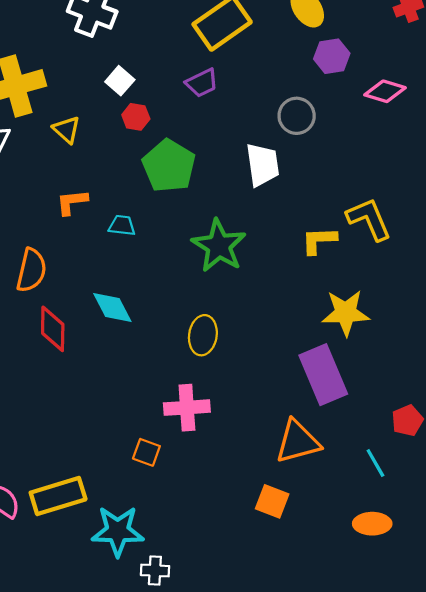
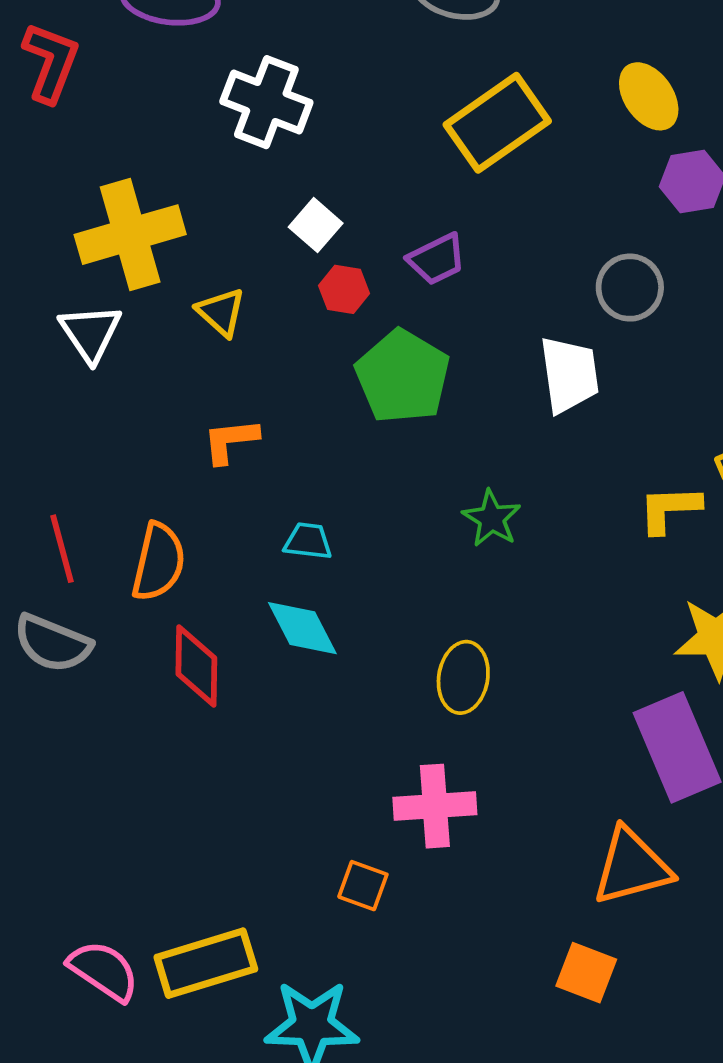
purple trapezoid: (202, 83) -> (437, 259), moved
cyan trapezoid: (122, 225) -> (308, 541), moved
green star: (219, 246) -> (492, 518), size x0.6

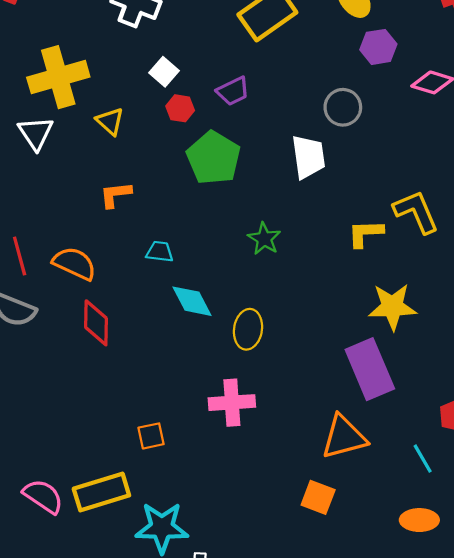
orange semicircle: (159, 562) -> (74, 264), turned -78
cyan diamond: (302, 628) -> (192, 301), moved
orange square: (363, 886) -> (151, 436), moved, turned -32

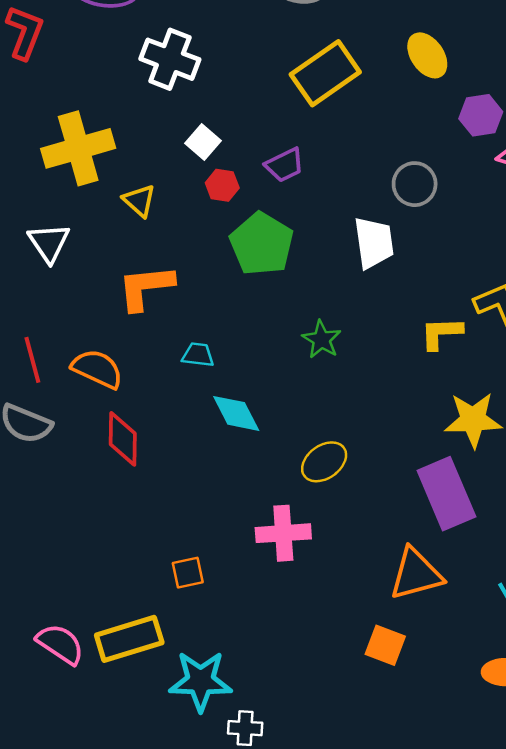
purple hexagon: (378, 47) -> (481, 115), moved
white triangle: (36, 133) -> (49, 243), moved
orange L-shape: (115, 195) -> (146, 287), size x1.5
yellow ellipse: (248, 329) -> (324, 462), moved, turned 45

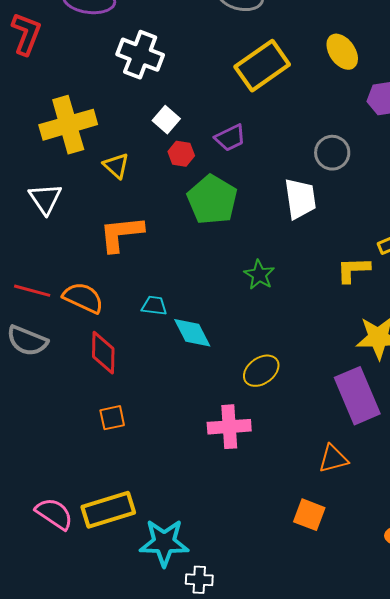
cyan trapezoid: (198, 355) -> (154, 306), moved
red line: (32, 360) -> (32, 291), turned -60
orange square: (188, 573) -> (112, 418), moved
orange triangle: (416, 574) -> (333, 459), size x0.7

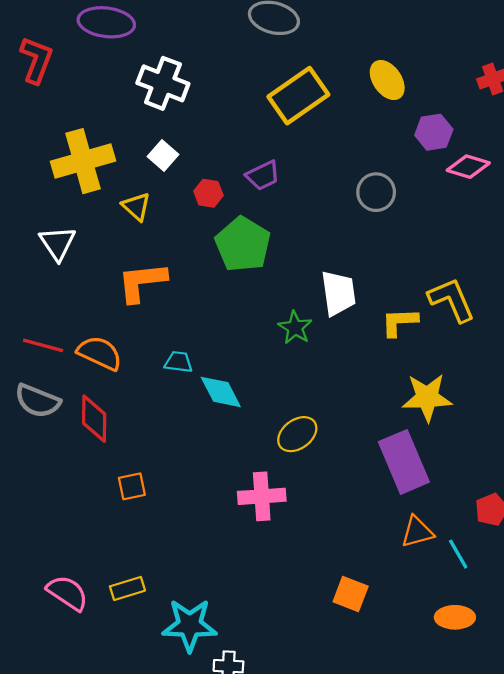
white square: (166, 120) -> (163, 156), moved
white trapezoid: (300, 199) -> (338, 293), moved
red diamond: (103, 353) -> (94, 419), moved
orange triangle: (333, 459) -> (417, 532), moved
yellow rectangle: (108, 510) -> (127, 588), size x0.6

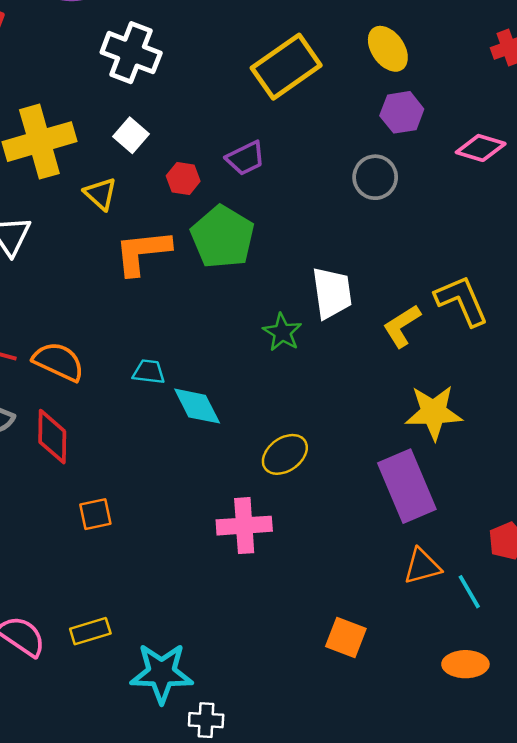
purple hexagon: (434, 132) -> (402, 112), moved
orange L-shape: (142, 282) -> (142, 252), moved
yellow L-shape: (399, 322) -> (402, 326), turned -30

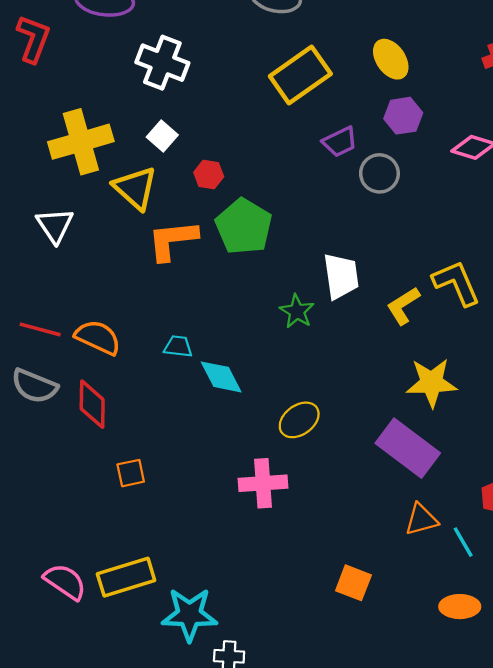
purple trapezoid: (245, 158) -> (340, 142), moved
yellow triangle: (101, 194) -> (135, 188), size x1.5
purple rectangle: (407, 486) -> (408, 448), turned -30
yellow rectangle: (90, 631) -> (126, 577), size x1.6

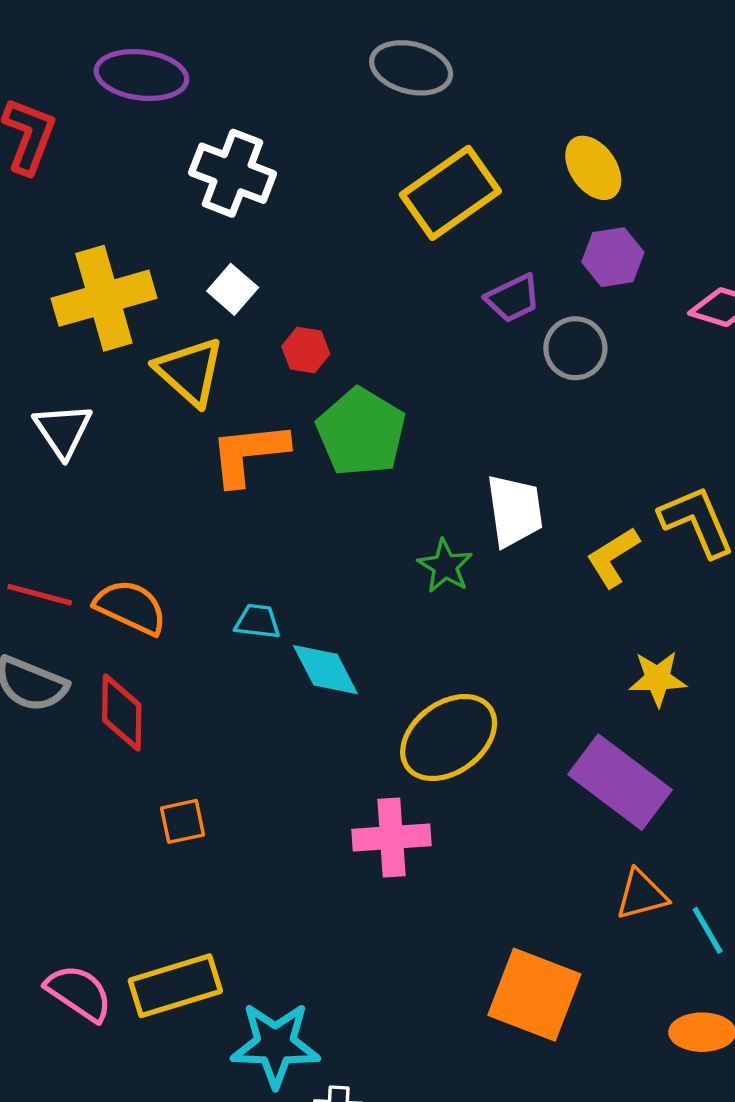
yellow star: (431, 383) -> (658, 679), size x0.7
yellow ellipse: (299, 420) -> (449, 738), size x1.5
orange square: (353, 583) -> (534, 995), size x1.6

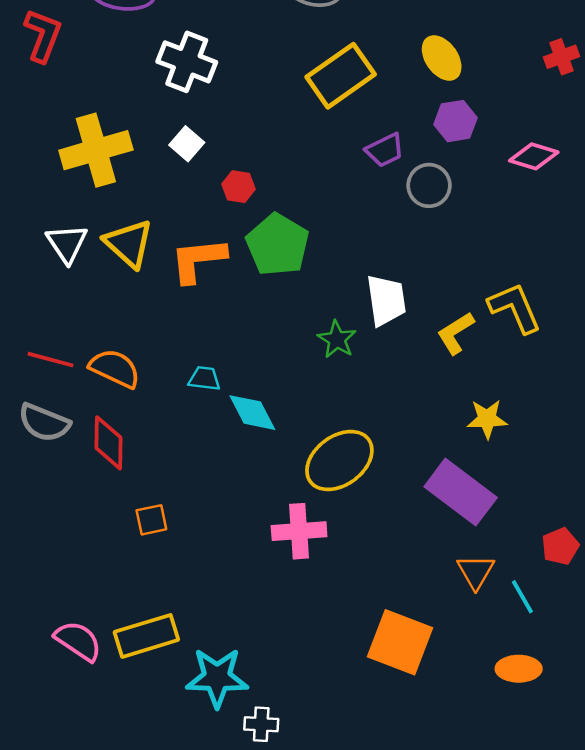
yellow triangle: (190, 371) -> (129, 243), moved
orange triangle: (641, 895) -> (476, 572), turned -45

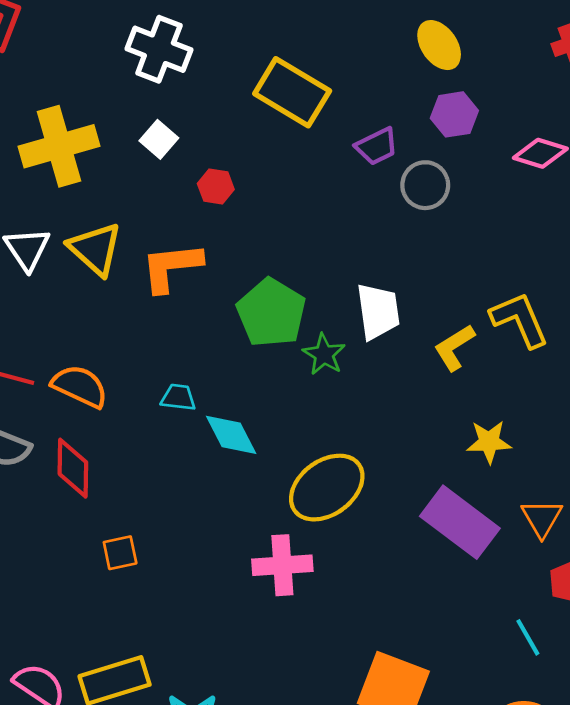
yellow rectangle: (341, 76) -> (292, 92), moved, turned 66
green pentagon: (278, 245) -> (271, 313), moved
orange triangle: (476, 572) -> (542, 518), moved

